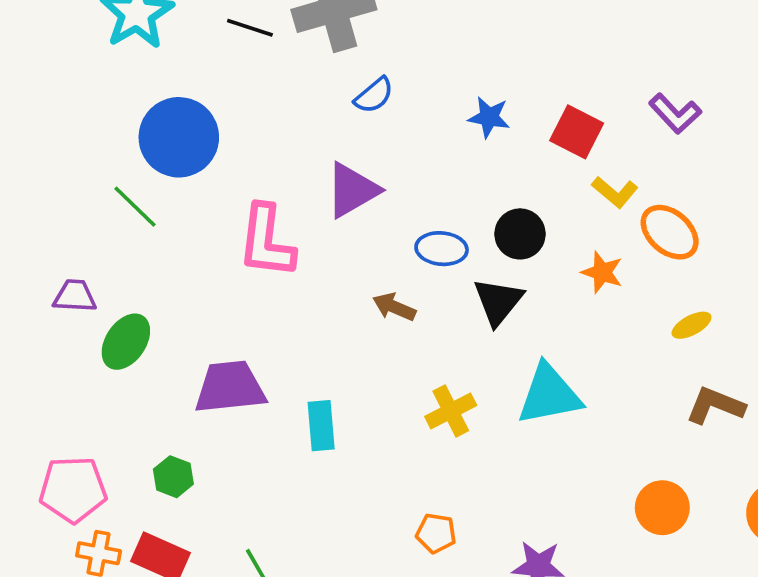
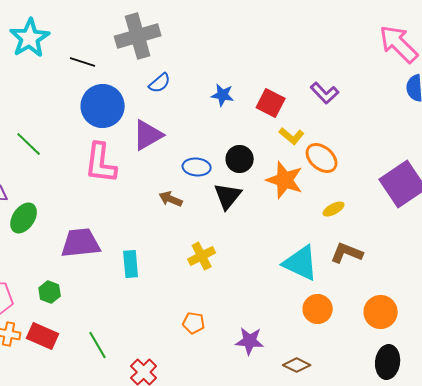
black line: (250, 28) -> (83, 62), moved
blue circle: (179, 137) -> (103, 106), moved
orange star: (602, 272) -> (285, 180), size x1.6
cyan triangle: (549, 395) -> (301, 263), moved, turned 36

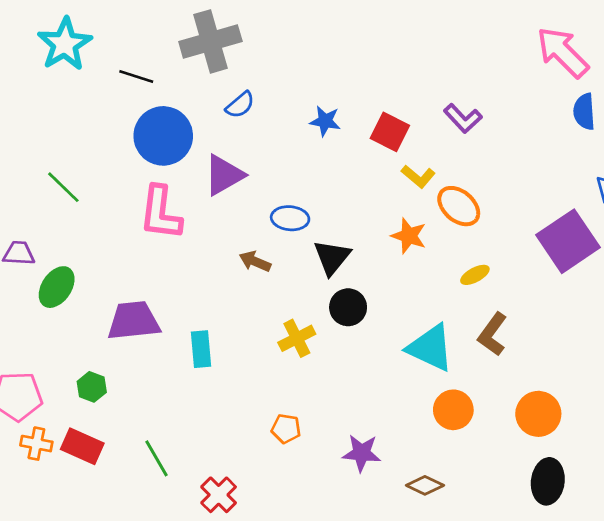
black circle: (240, 159) -> (348, 307), moved
orange star: (285, 180) -> (409, 236), size x0.7
brown L-shape: (347, 253) -> (492, 334), turned -76

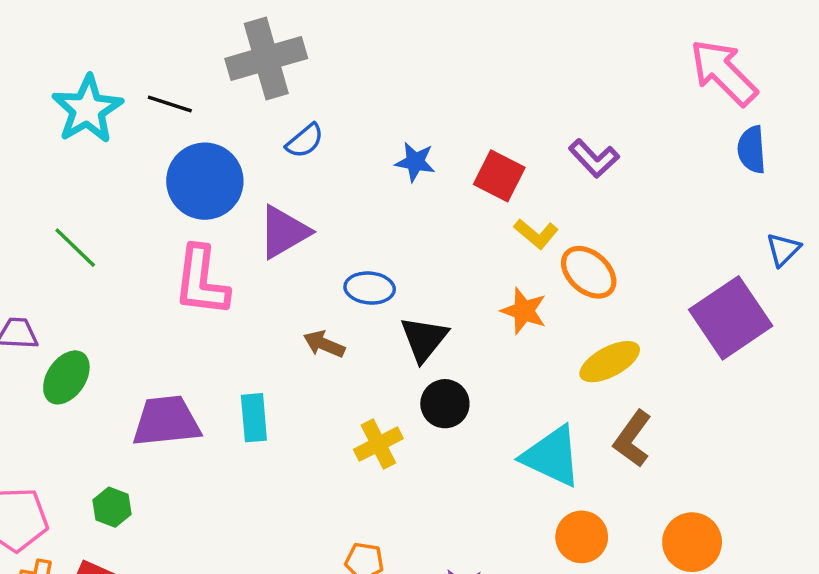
cyan star: (65, 44) -> (87, 109), moved
yellow ellipse: (475, 275) -> (610, 362), size x1.6
cyan rectangle: (201, 349) -> (254, 418), moved

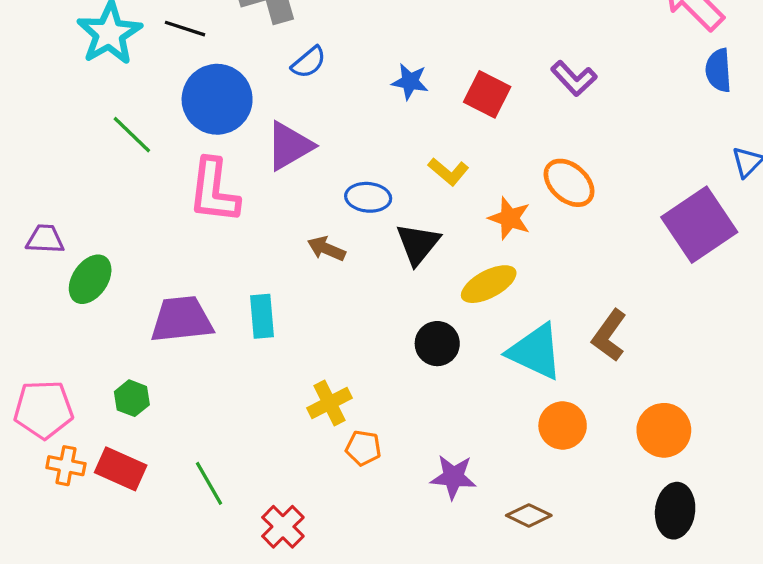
yellow L-shape: (536, 234) -> (448, 172), moved
green line: (75, 248) -> (132, 135), moved
yellow ellipse: (610, 362) -> (489, 284), moved
black circle: (445, 404) -> (437, 344), moved
yellow cross: (378, 444) -> (330, 403), moved

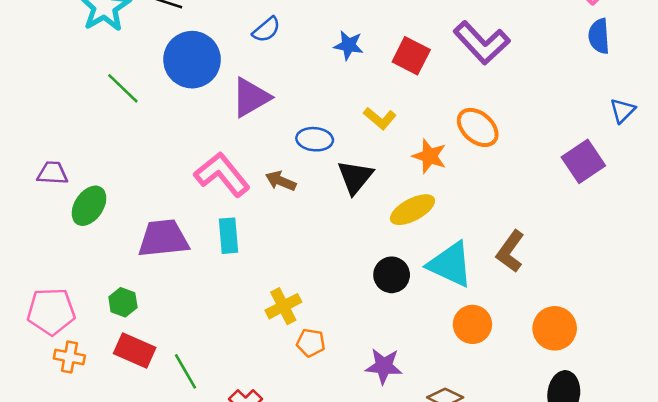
purple L-shape: (574, 78) -> (482, 43), size x1.5
pink L-shape: (214, 191) -> (222, 174), moved, turned 134
purple square: (699, 225) -> (583, 161), size x0.7
black circle: (437, 344) -> (392, 275), moved
red rectangle: (121, 469) -> (135, 351), moved

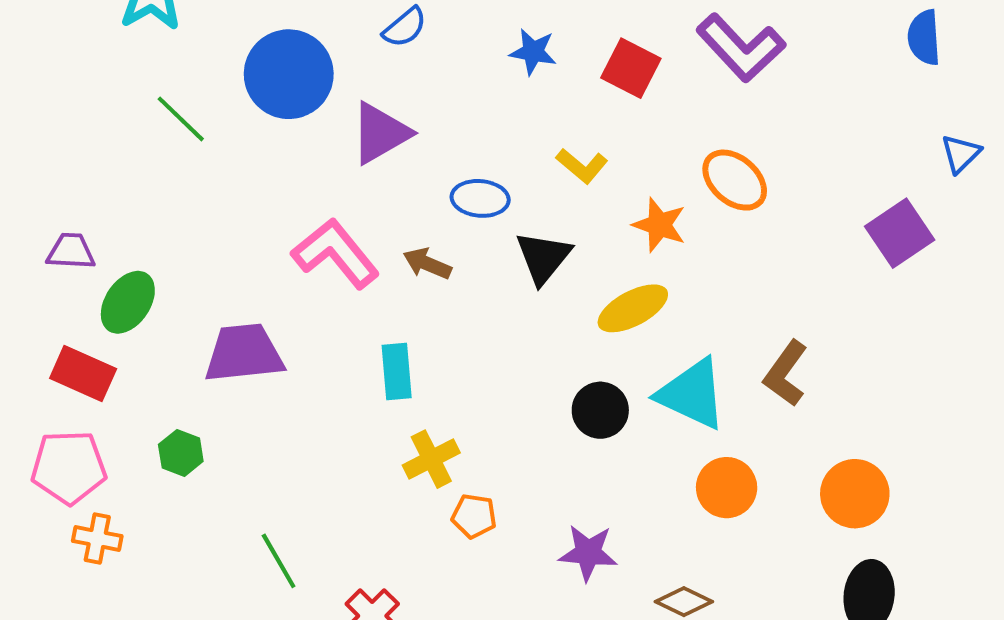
cyan rectangle: (229, 236) -> (397, 371), moved
red rectangle: (135, 351) -> (83, 374), moved

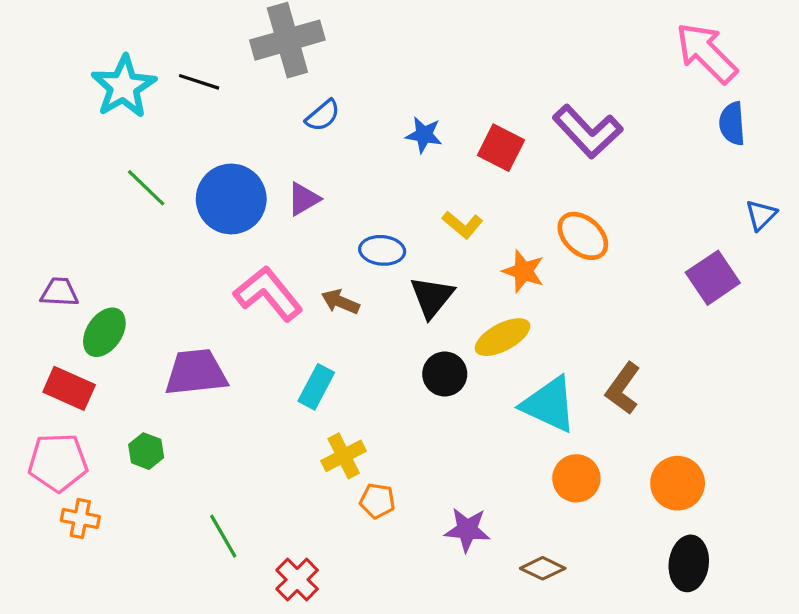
blue circle: (289, 74) -> (231, 199), moved
purple triangle: (380, 133) -> (303, 199), size x0.7
cyan rectangle: (397, 371) -> (316, 387), turned 33
black circle: (600, 410) -> (445, 374), moved

